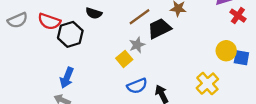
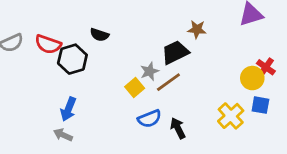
red cross: (238, 16) -> (266, 67), moved
brown line: (139, 17) -> (168, 82), moved
blue square: (241, 58) -> (260, 105), moved

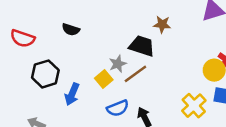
black trapezoid: (175, 52) -> (142, 46), turned 44
black hexagon: (72, 59) -> (45, 74), moved
blue arrow: (68, 109) -> (72, 94), moved

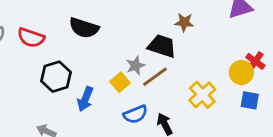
black semicircle: (71, 29) -> (84, 28), size x1.5
yellow cross: (194, 106) -> (202, 95), moved

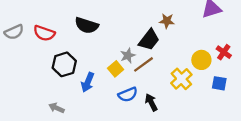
black trapezoid: (162, 46) -> (149, 40), turned 110
yellow circle: (241, 73) -> (201, 60), moved

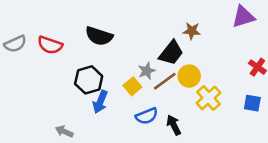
yellow circle: (201, 60) -> (189, 76), moved
black hexagon: (64, 64) -> (89, 80), moved

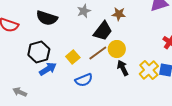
gray star: (147, 71) -> (84, 11), moved
yellow cross: (209, 98) -> (149, 70), moved
blue arrow: (100, 102) -> (48, 69), turned -144
black arrow: (174, 125) -> (123, 68), moved

